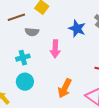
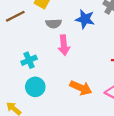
gray semicircle: (32, 32) -> (54, 24), moved
orange arrow: (65, 88) -> (81, 88), turned -84

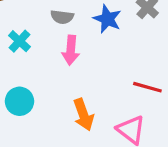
cyan cross: (29, 60) -> (19, 41), moved, turned -35
orange arrow: (81, 88) -> (83, 115), turned 35

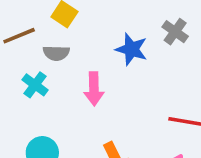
gray semicircle: (62, 17) -> (56, 53), moved

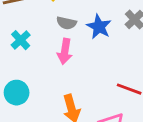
gray semicircle: (56, 53) -> (66, 23), moved

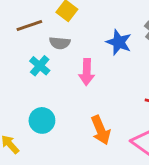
gray semicircle: (66, 23) -> (60, 43), moved

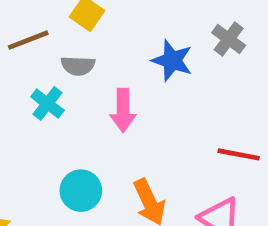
cyan circle: (42, 120) -> (81, 191), moved

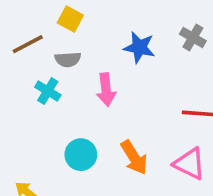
gray cross: (229, 39) -> (193, 38), moved

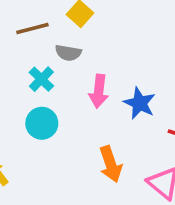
blue star: (139, 47) -> (140, 103), moved
cyan circle: (81, 155) -> (42, 123), moved

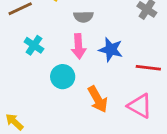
gray semicircle: (68, 53) -> (83, 17), moved
cyan circle: (42, 123) -> (63, 77), moved

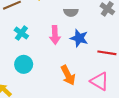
gray semicircle: (83, 17) -> (71, 12), moved
cyan circle: (63, 77) -> (24, 64), moved

